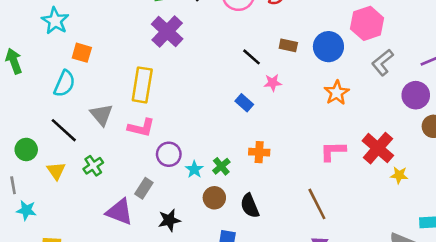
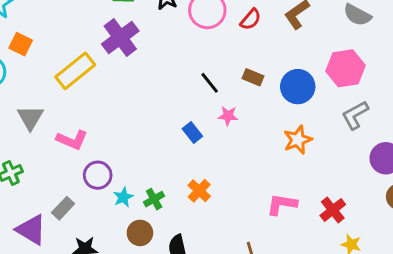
yellow rectangle: (142, 85) -> (75, 71), moved, turned 32
red cross: (378, 148) -> (333, 210), size x0.7
orange cross: (259, 152) -> (199, 191), turned 30

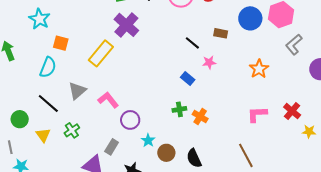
blue circle: (298, 87) -> (250, 18), moved
gray triangle: (30, 118) -> (77, 91), turned 30
pink L-shape: (72, 140) -> (108, 100), turned -140
cyan star: (123, 197) -> (148, 140), moved
green cross: (154, 199) -> (179, 109), moved, turned 32

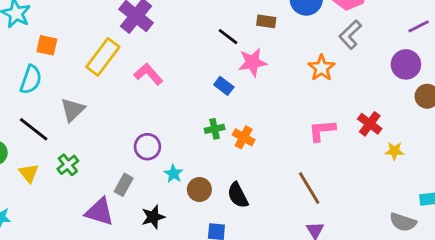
gray L-shape: (294, 45) -> (350, 35), moved
pink star: (209, 62) -> (253, 62), size x1.5
pink L-shape: (108, 100) -> (148, 74), moved

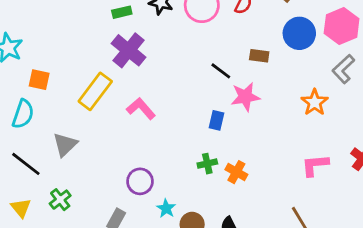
blue rectangle: (224, 86) -> (217, 120), turned 66

